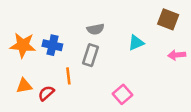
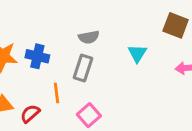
cyan triangle: (136, 43) -> (137, 53), turned -35
pink square: (123, 94) -> (89, 115), moved

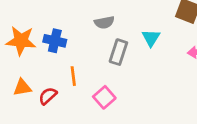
gray rectangle: (83, 68) -> (118, 52), moved

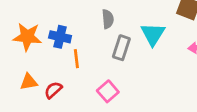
gray semicircle: (104, 22) -> (108, 19), turned -84
cyan triangle: (151, 38) -> (153, 34), size x1.4
orange line: (73, 76) -> (76, 59), moved

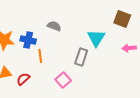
gray semicircle: (108, 19) -> (54, 26), moved, turned -64
gray rectangle: (121, 48) -> (81, 57), moved

